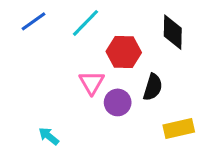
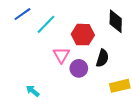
cyan line: (85, 23) -> (46, 24), moved

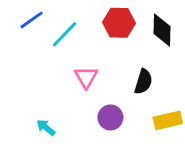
red hexagon: (83, 35) -> (119, 23), moved
purple circle: (79, 68) -> (110, 117), moved

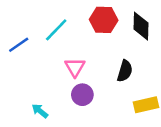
blue line: (32, 20) -> (19, 45), moved
purple circle: (110, 117) -> (82, 95), moved

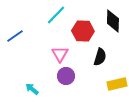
red hexagon: (104, 20) -> (83, 31), moved
cyan line: (56, 30) -> (56, 15), moved

